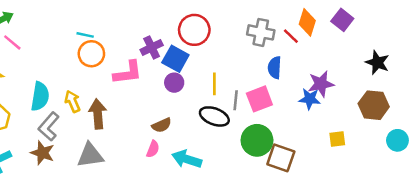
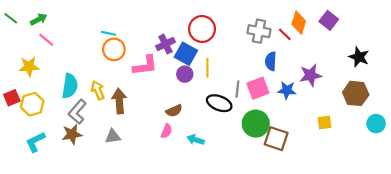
yellow line: (214, 84) -> (207, 68), moved
blue star: (310, 99) -> (287, 90), moved
brown star: (42, 153) -> (72, 134), turned -30
gray triangle: (90, 155) -> (113, 136), size x0.7
cyan arrow: (187, 159) -> (196, 140), size x0.7

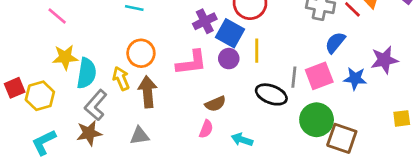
orange circle: (114, 49) -> (141, 53), moved
blue semicircle: (271, 61) -> (335, 43), turned 36
pink L-shape: (145, 66) -> (192, 63), moved
yellow star: (29, 67) -> (65, 57), moved

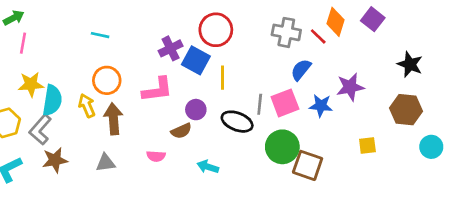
pink line: (57, 16) -> (23, 43), turned 60
purple circle: (229, 59) -> (196, 110), moved
gray L-shape: (96, 105) -> (40, 130), moved
pink semicircle: (206, 129) -> (156, 156), moved, turned 72

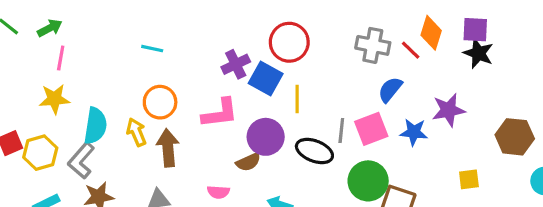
purple square: (373, 19) -> (475, 30), turned -35
black star: (410, 64) -> (478, 53), moved
yellow star: (31, 84) -> (54, 99), moved
purple circle: (196, 110) -> (266, 137), size x1.5

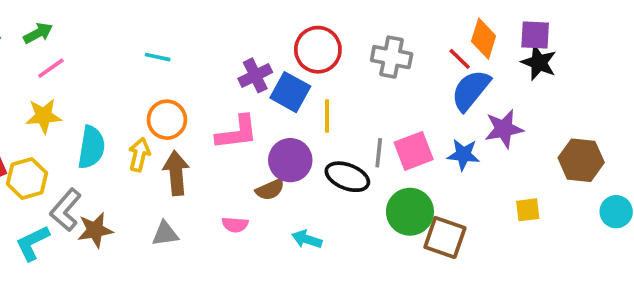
gray cross: (373, 45) -> (392, 57), moved
pink line: (61, 58) -> (51, 68), turned 45
blue semicircle: (390, 90) -> (471, 90), moved, size x1.4
yellow arrow: (136, 132) -> (139, 155), turned 36
gray L-shape: (81, 160) -> (66, 210), moved

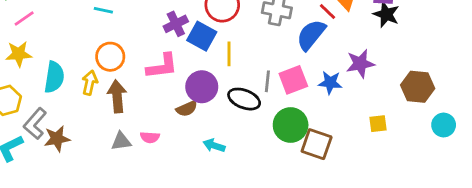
blue semicircle: (471, 90) -> (311, 35), moved
pink semicircle: (235, 225) -> (150, 137), moved
gray triangle: (165, 234) -> (121, 141), moved

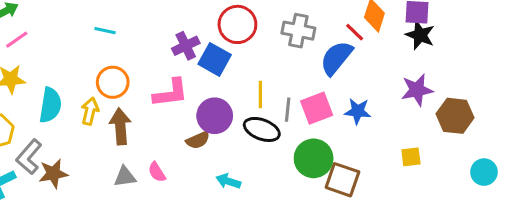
yellow line: (229, 54) -> (260, 94), moved
purple star: (360, 64) -> (417, 90), moved
cyan circle: (444, 125) -> (484, 172), moved
pink semicircle: (150, 137) -> (157, 172), turned 54

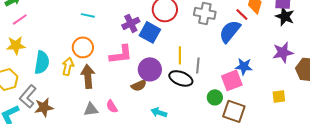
cyan line: (105, 31) -> (88, 15), moved
pink square: (317, 108) -> (232, 80), moved
green circle: (314, 158) -> (215, 97), size x0.6

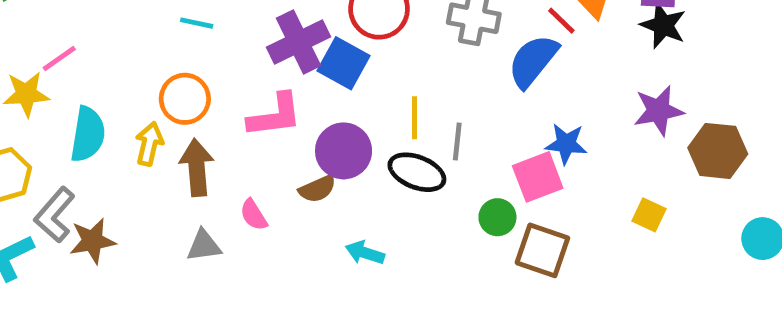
pink line: (20, 19) -> (59, 59), moved
purple cross: (131, 23) -> (299, 42), size x1.4
yellow square: (279, 96) -> (649, 215), turned 32
pink semicircle: (112, 106) -> (254, 215), moved

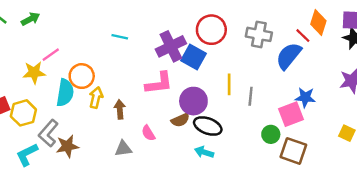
orange circle: (185, 99) -> (82, 76), moved
brown arrow: (197, 167) -> (120, 109), size x0.7
black ellipse: (417, 172) -> (208, 126), moved

